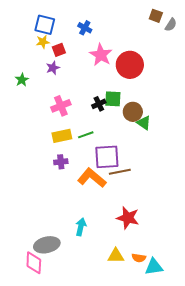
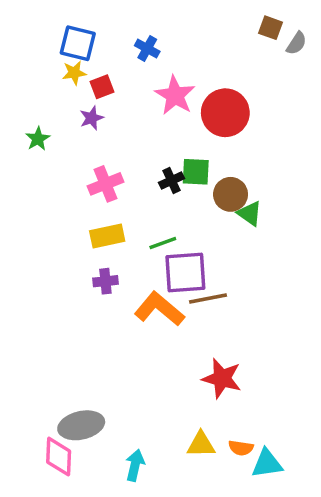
green line: (86, 135) -> (163, 243), moved
cyan arrow: (81, 227) -> (135, 465), moved

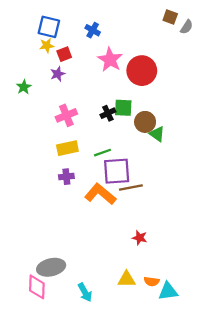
red star: (222, 378) -> (140, 238), size x0.6
cyan arrow: (135, 465) -> (85, 292), turned 138

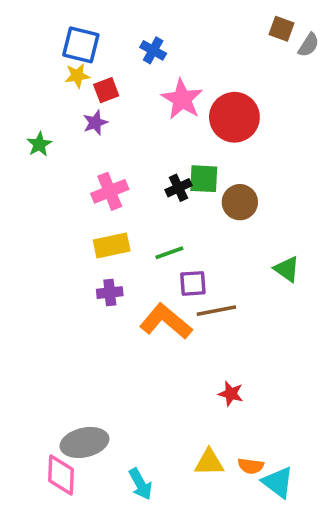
green triangle: (157, 134) -> (287, 269), moved
purple square: (117, 171) -> (193, 283), size x0.6
cyan triangle: (168, 291) -> (278, 482), turned 45

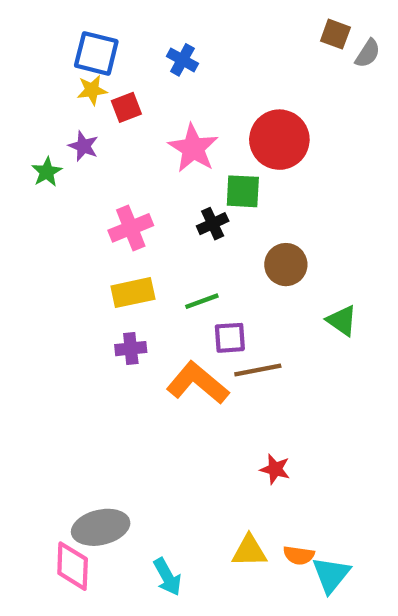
pink star: (182, 99) -> (193, 148), moved
purple star: (95, 123) -> (83, 146), moved, turned -30
green square: (204, 179) -> (243, 191), moved
brown circle: (240, 202) -> (286, 265), moved
cyan triangle: (278, 482) -> (331, 575), turned 32

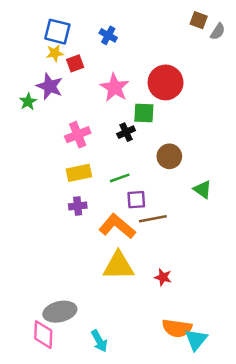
purple star: (83, 146) -> (50, 86), size x1.5
yellow triangle: (249, 551) -> (118, 266), moved, size x1.5
orange semicircle: (299, 555) -> (177, 328), size x1.6

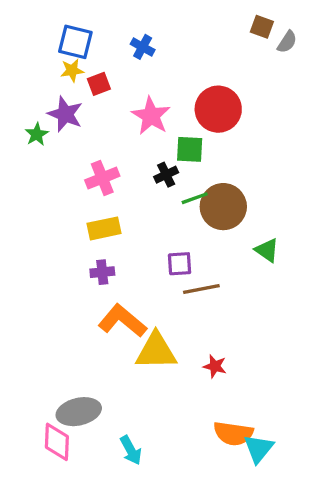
brown circle: (169, 156) -> (223, 207), size x1.4
green line: (120, 178) -> (195, 198), moved
orange L-shape: (117, 226) -> (122, 321), moved

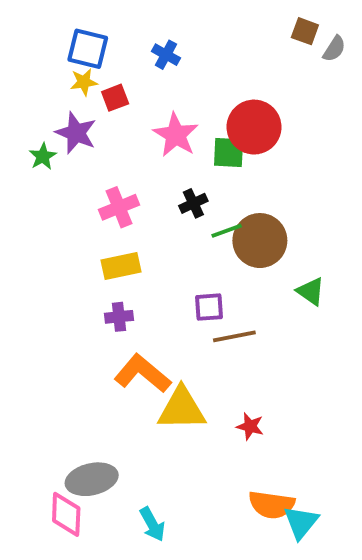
green square: (190, 149) -> (229, 152), moved

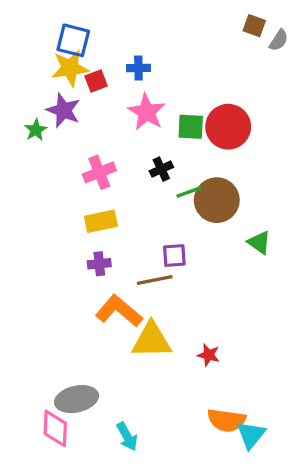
blue cross: (166, 55) -> (138, 68), moved, turned -30
yellow star: (84, 82) -> (70, 68), size x1.6
red circle: (254, 127) -> (228, 127), moved
brown line: (234, 336) -> (155, 280), moved

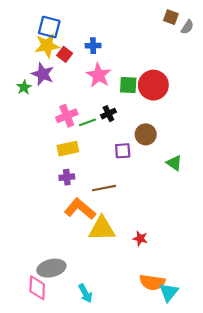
red square: (96, 81) -> (65, 54), turned -32
green line: (189, 192) -> (88, 122), moved
brown circle: (217, 200) -> (146, 134), size x0.7
purple square: (174, 256) -> (123, 151), moved

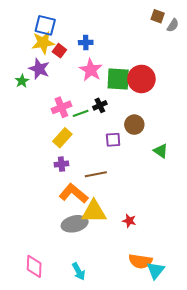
green square: (128, 85) -> (118, 79), size x1.4
yellow rectangle: (68, 149) -> (62, 138), turned -36
gray ellipse: (51, 268) -> (75, 224), moved

